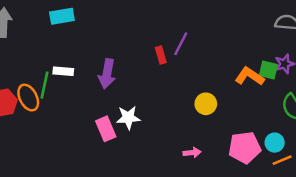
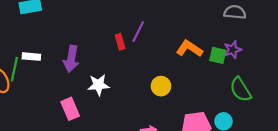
orange L-shape: (250, 76) -> (189, 49), moved
white star: (128, 118) -> (98, 85), moved

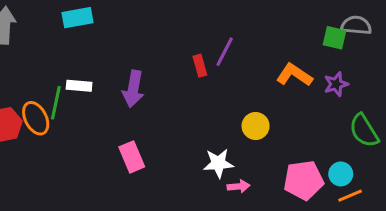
purple star: (233, 50) -> (336, 84), moved
green square: (218, 55) -> (335, 38), moved
white star: (98, 85) -> (218, 163), moved

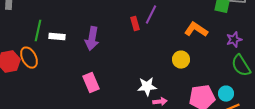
purple star: (336, 84) -> (234, 40), moved
green line: (56, 103) -> (38, 31), moved
yellow circle: (256, 126) -> (181, 60), moved

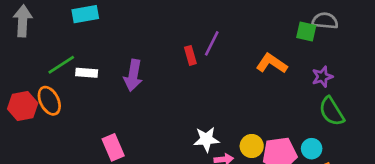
green line: (38, 31) -> (61, 65), turned 45
yellow circle: (181, 60) -> (252, 146), moved
pink rectangle: (91, 83) -> (113, 147), moved

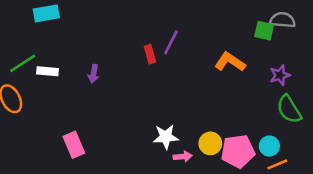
purple arrow: (133, 75) -> (94, 74), size x0.6

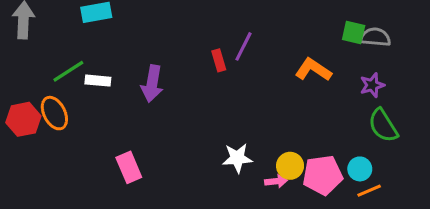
gray semicircle: (282, 20) -> (375, 37), moved
purple arrow: (94, 74) -> (152, 84), size x1.6
pink arrow: (183, 157) -> (276, 181), moved

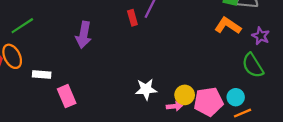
orange L-shape: (313, 70) -> (228, 26), moved
white rectangle: (98, 81) -> (42, 75), moved
purple star: (372, 85) -> (261, 36), moved, turned -30

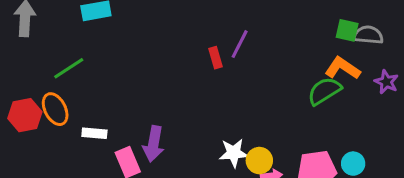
purple arrow: (84, 35) -> (153, 144), moved
green semicircle: (253, 65) -> (324, 91), moved, turned 90
yellow circle: (185, 95) -> (259, 161), moved

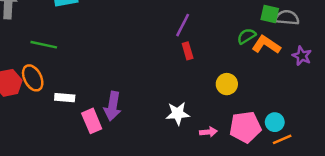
red rectangle: (215, 58) -> (188, 51), moved
green line: (69, 68) -> (44, 45), turned 45
green semicircle: (324, 91) -> (246, 36), moved, size x0.7
yellow circle: (259, 161) -> (227, 84), moved

